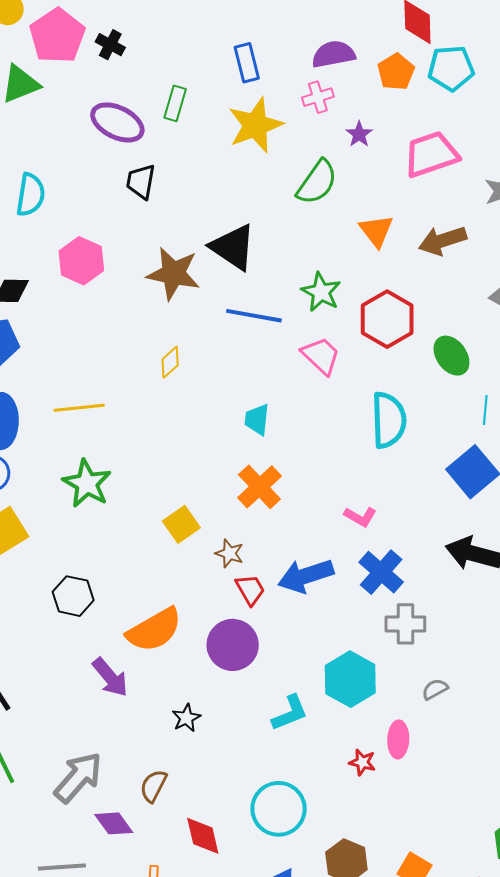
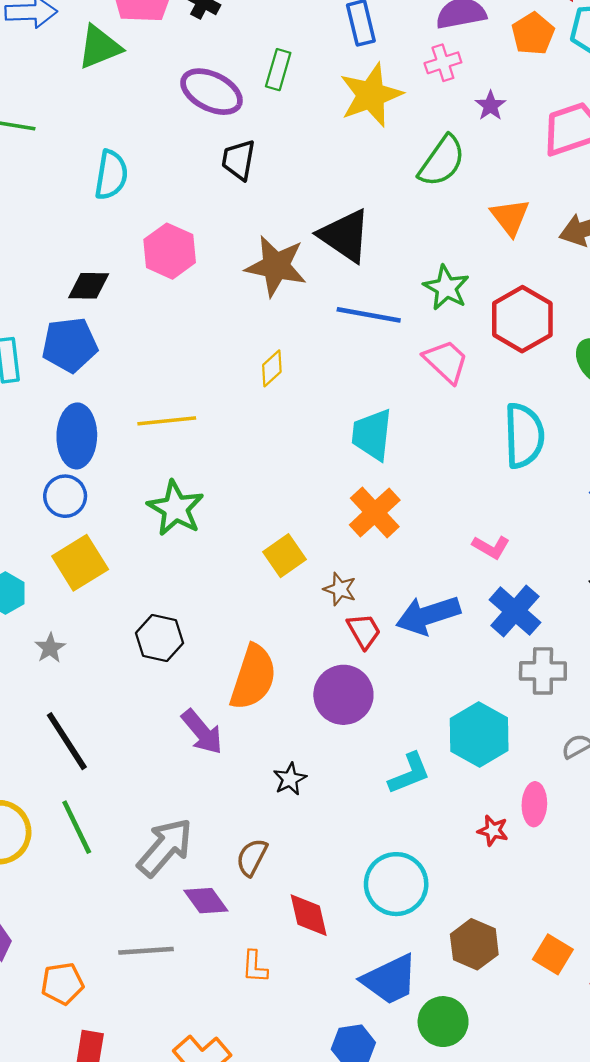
cyan trapezoid: (257, 419) -> (372, 435), size x1.4
orange semicircle: (154, 630) -> (253, 677), turned -42

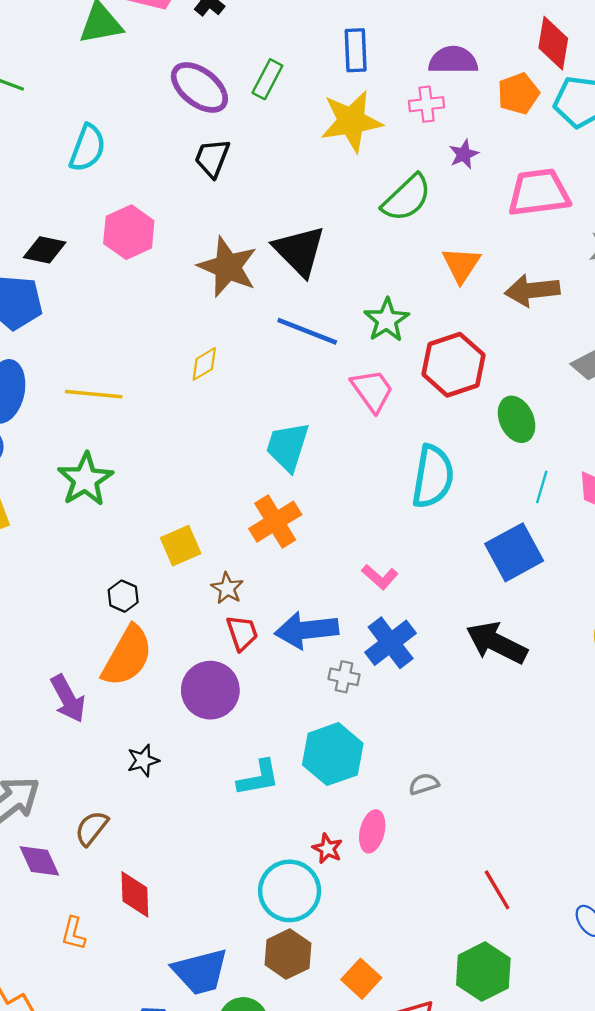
black hexagon: (159, 638) -> (123, 596), moved, size x0.7
gray cross: (543, 671) -> (344, 677), moved, size x0.7
cyan circle: (396, 884) -> (290, 891), moved

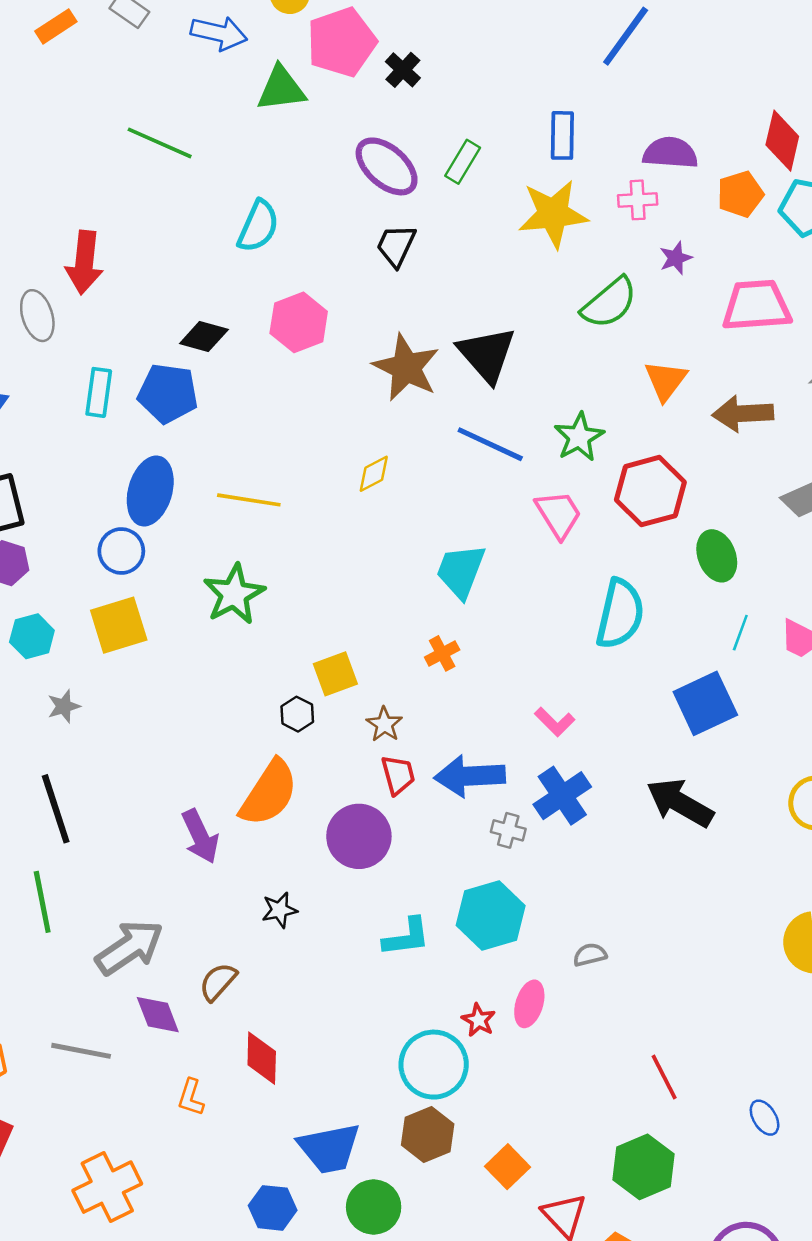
orange cross: (275, 522) -> (442, 653), size x0.6
black hexagon: (123, 596) -> (297, 714), moved

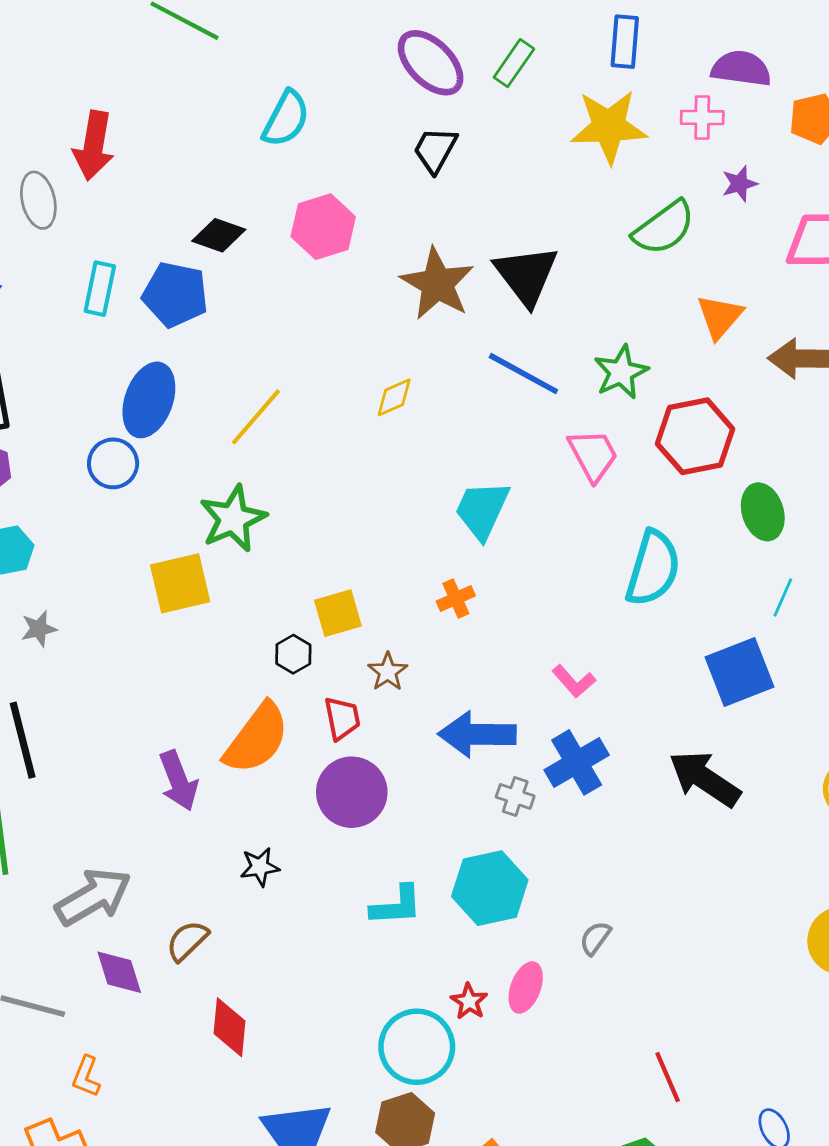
yellow line: (249, 500) -> (256, 417), turned -62
yellow square: (119, 625) -> (180, 583), moved
red trapezoid: (398, 775) -> (342, 718), moved
gray semicircle: (590, 955) -> (595, 938), turned -44
orange L-shape: (191, 1097) -> (86, 1076), moved

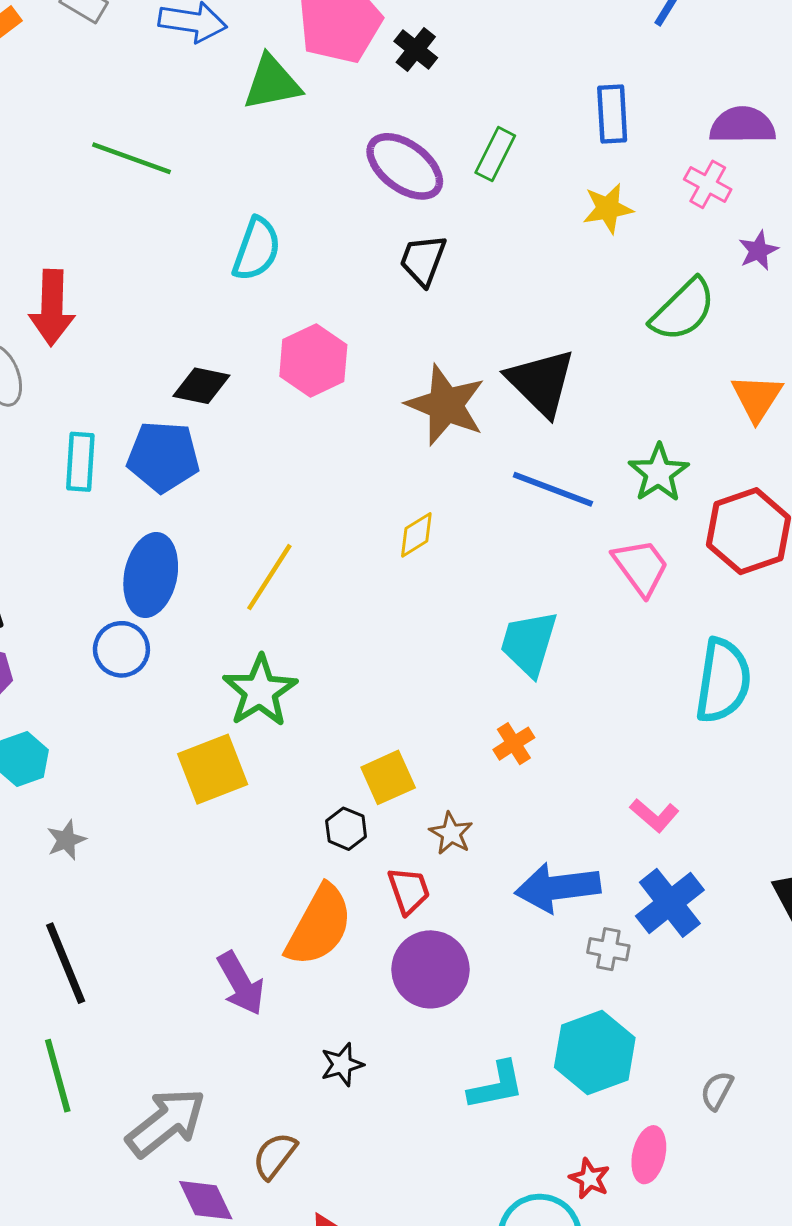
pink cross: (702, 118) -> (708, 184), turned 36
yellow star: (609, 127) -> (608, 208), size x0.6

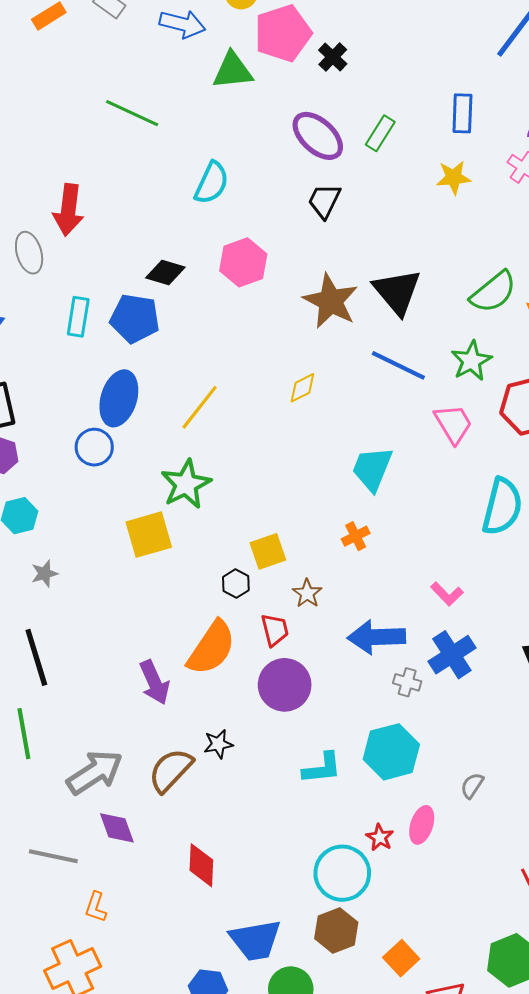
green semicircle: (683, 310) -> (493, 292), moved
brown semicircle: (275, 1156) -> (171, 770), moved, size x1.4

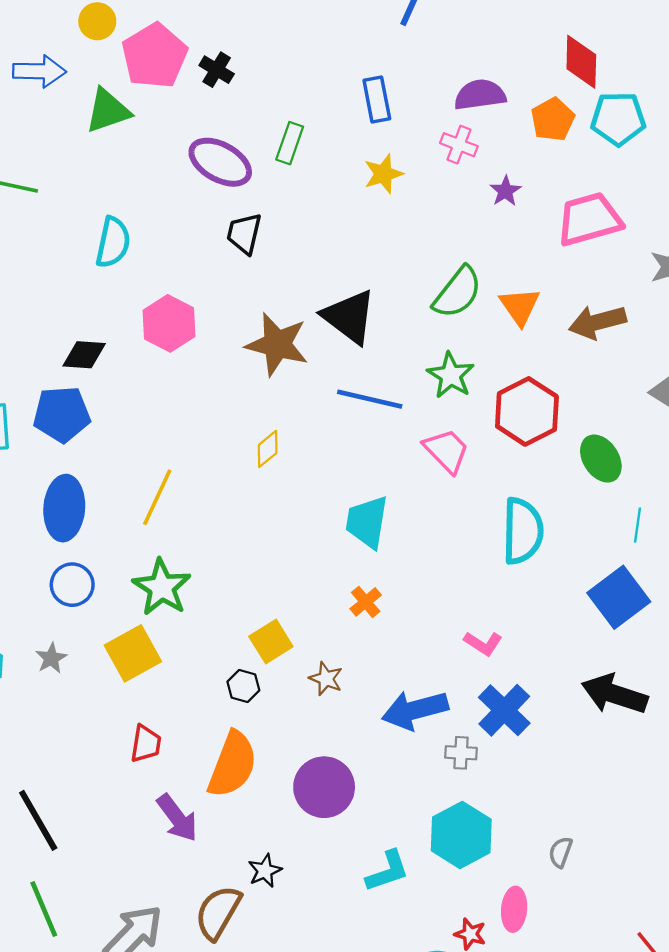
blue circle: (94, 447) -> (72, 585), moved
gray star: (45, 574) -> (51, 658), moved
red trapezoid: (275, 630) -> (146, 744), moved, turned 36

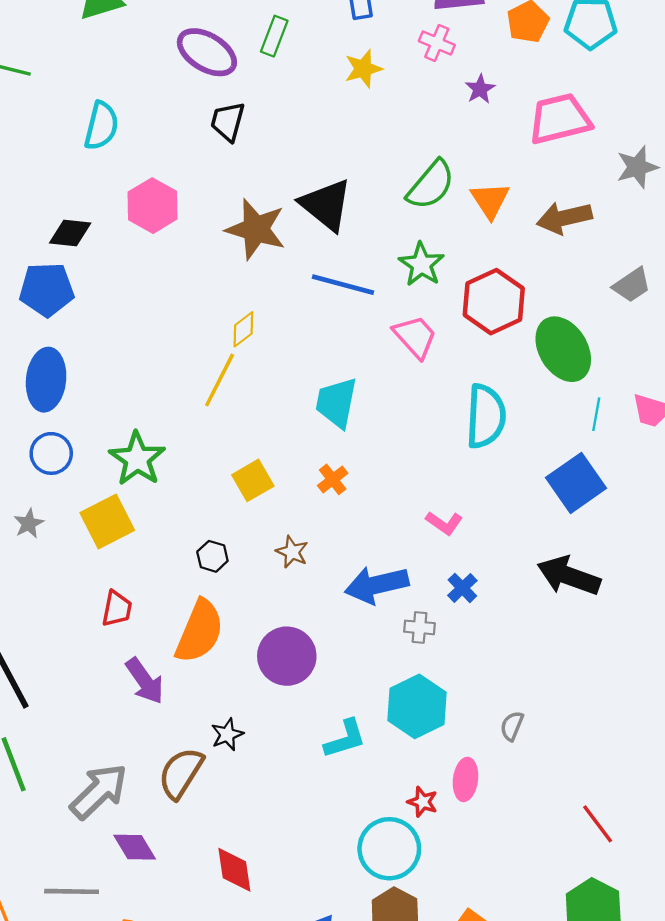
green ellipse: (601, 459) -> (563, 349), size x1.4
yellow line: (157, 497) -> (220, 380), moved
yellow square: (271, 641) -> (253, 480), moved
blue cross: (504, 710) -> (462, 588), size x0.6

